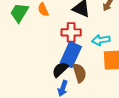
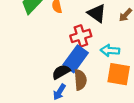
red cross: (71, 32) -> (81, 36), turned -30

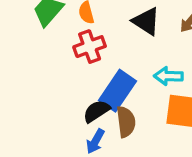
red cross: (81, 36) -> (90, 47), moved

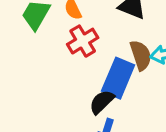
brown semicircle: (126, 122) -> (141, 55), moved

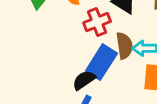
red cross: (83, 41) -> (97, 22), moved

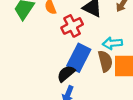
brown semicircle: (124, 46) -> (105, 61), moved

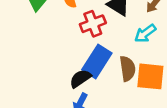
cyan arrow: (112, 43) -> (145, 33), moved, turned -36

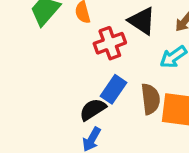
blue rectangle: (97, 61) -> (114, 89), size x0.7

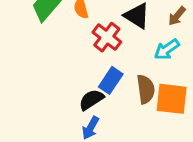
red cross: (110, 43) -> (107, 37), turned -32

